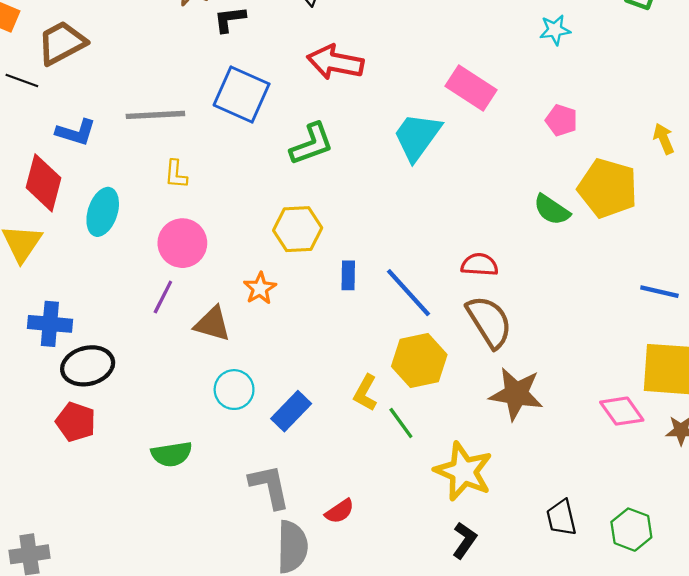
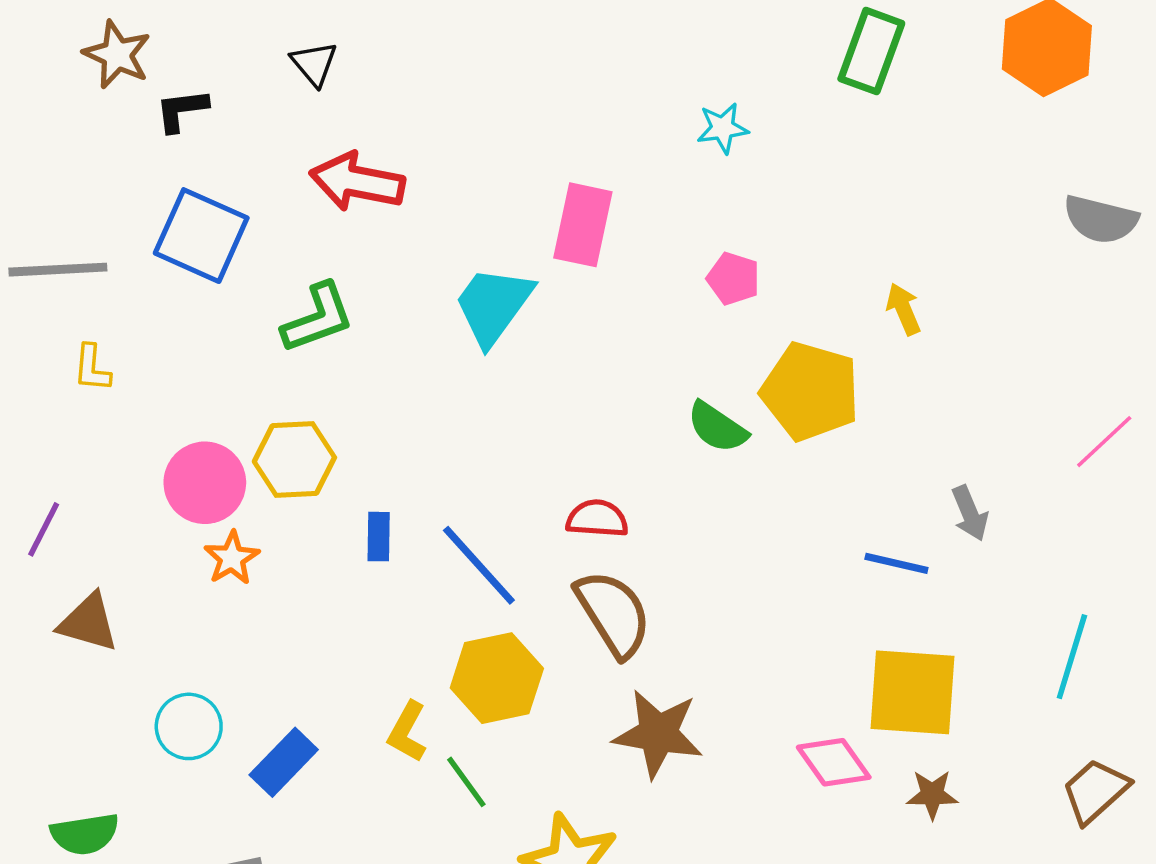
pink rectangle: (471, 88) -> (583, 225), turned 69
pink circle: (182, 243) -> (205, 483), moved
purple line: (163, 297) -> (44, 529), moved
brown triangle: (213, 324) -> (88, 623), moved

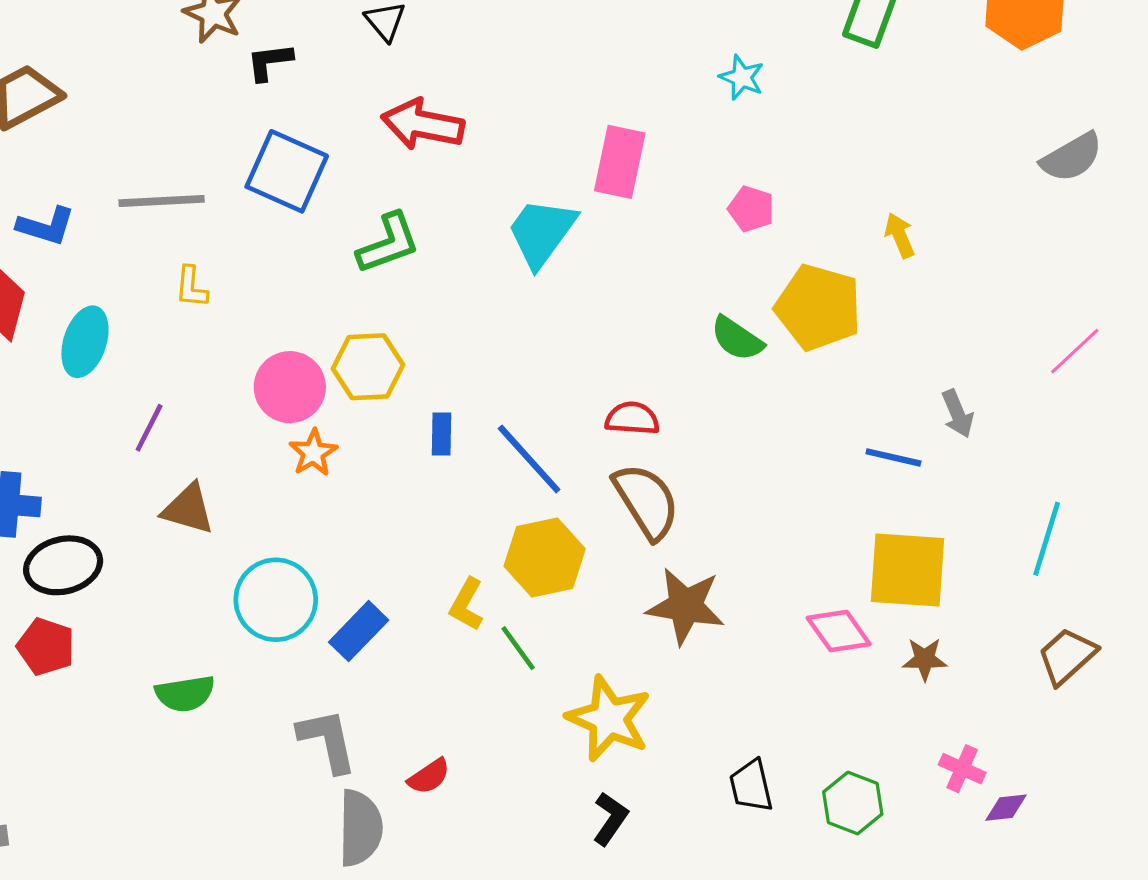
cyan star: (723, 128) -> (742, 77), turned 30
gray semicircle: (1101, 219) -> (1072, 157), turned -44
cyan circle: (189, 726) -> (276, 600), size x1.4

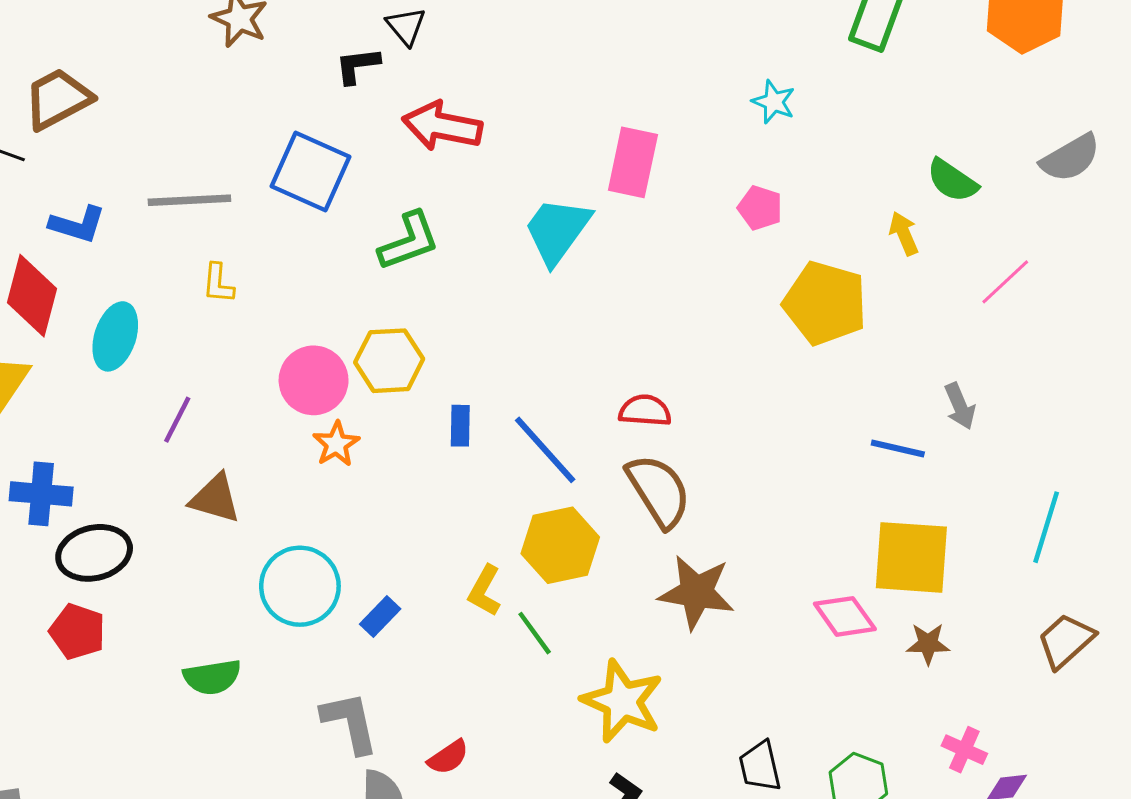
black L-shape: (269, 62) -> (357, 66), moved
cyan star: (742, 77) -> (774, 102), moved
green semicircle: (737, 339) -> (952, 181), moved
pink line: (1075, 351) -> (1005, 282), moved
blue rectangle: (359, 631) -> (380, 616), size x0.7

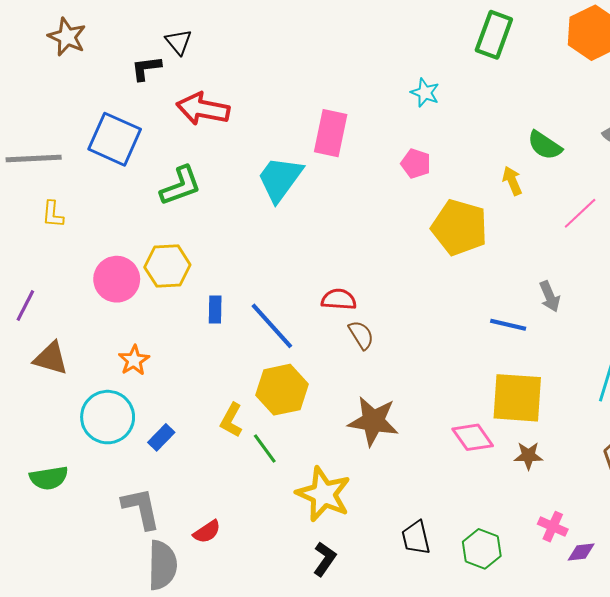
orange star: (336, 444) -> (134, 360), moved
brown semicircle: (659, 491) -> (361, 335), moved, size x0.6

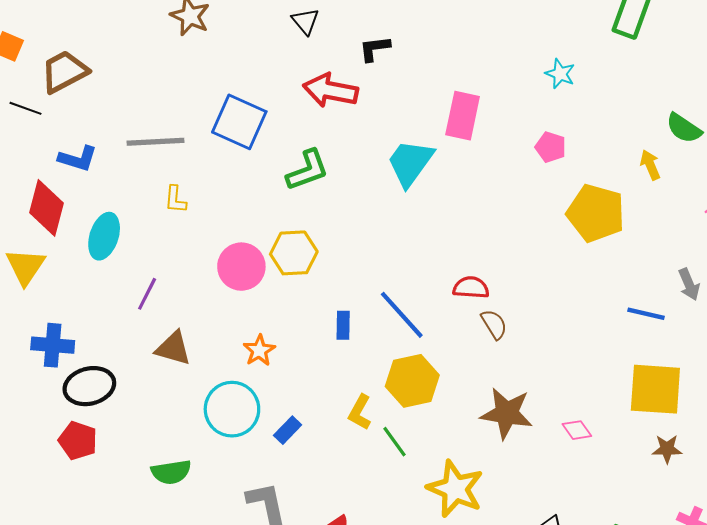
black L-shape: (146, 68) -> (375, 49), moved
blue rectangle: (215, 310) -> (343, 325), moved
pink diamond: (473, 437) -> (577, 430), moved, size x0.7

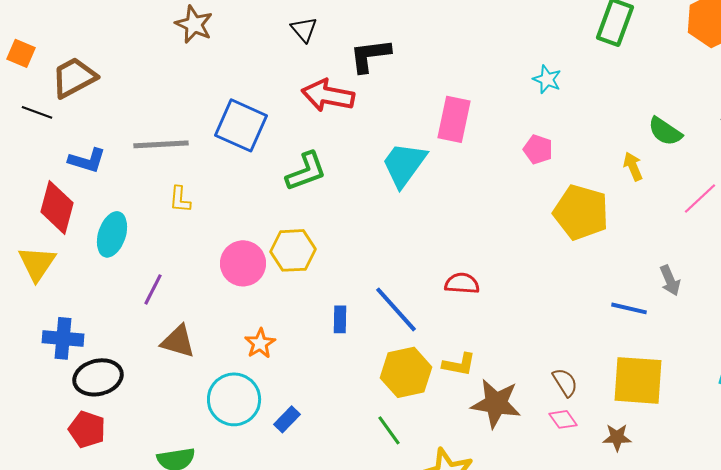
black L-shape: (375, 49) -> (370, 55), size x1.4
brown semicircle: (494, 324) -> (565, 382), moved
yellow L-shape: (360, 412) -> (459, 364), moved, turned -108
brown star: (667, 449) -> (617, 437), moved

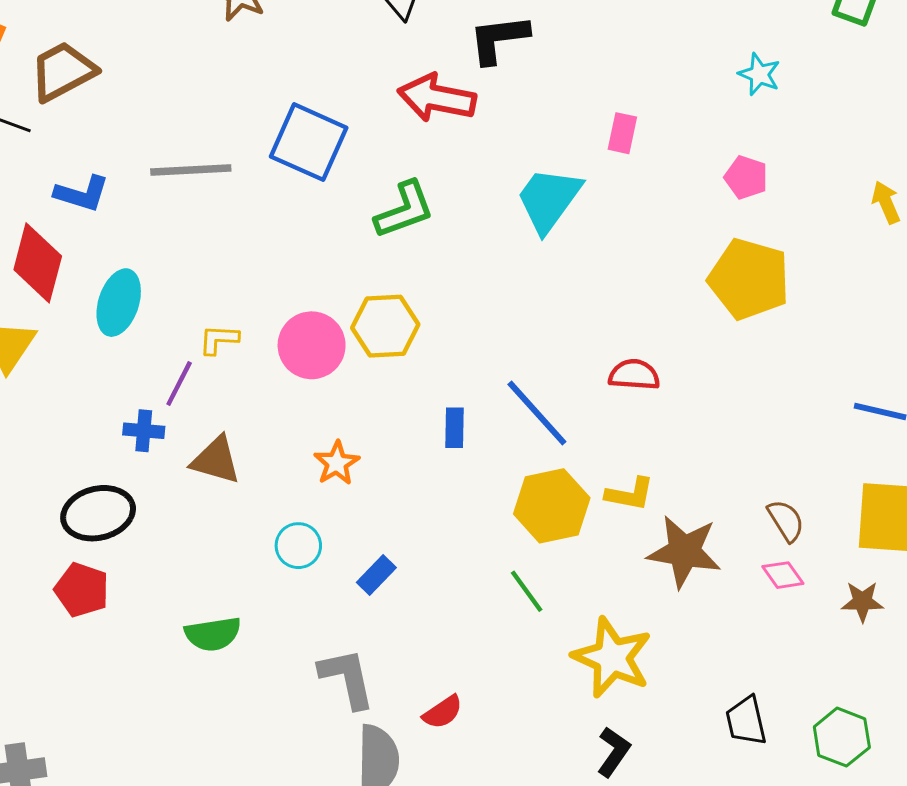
pink rectangle: (454, 119) -> (622, 133), size x0.6
yellow L-shape: (180, 199) -> (219, 339), moved, turned 88
yellow pentagon: (581, 212) -> (749, 279), moved
blue cross: (63, 338) -> (144, 431), moved, size x0.7
cyan circle: (234, 399) -> (298, 546), size x0.6

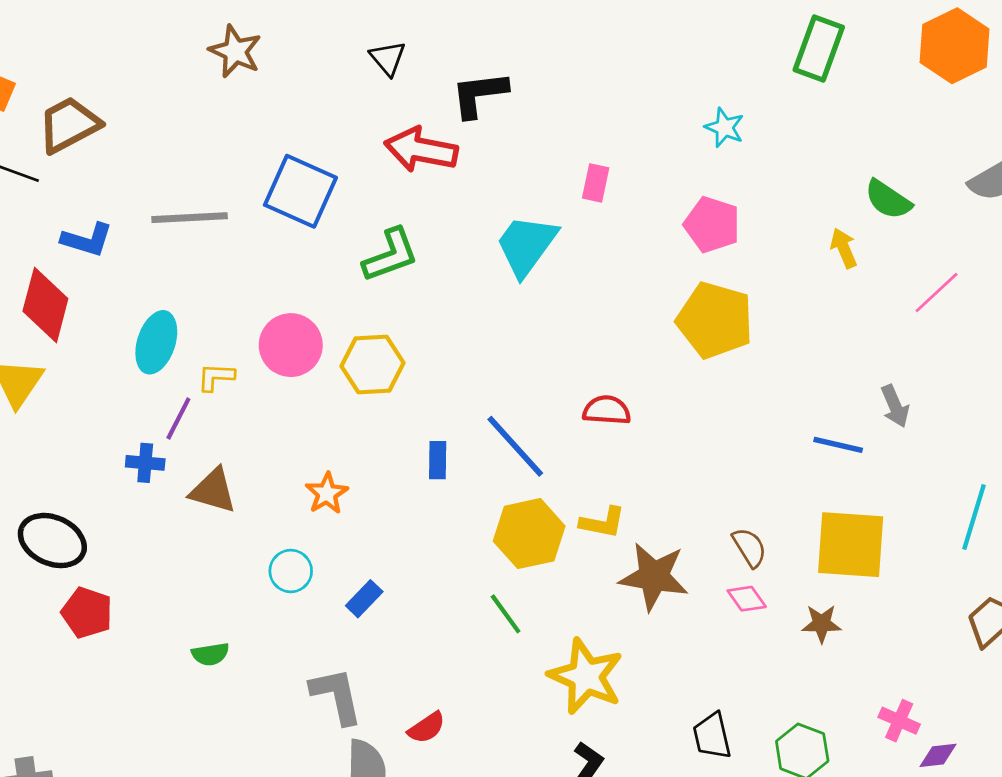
pink pentagon: (746, 177) -> (712, 225), size x1.4
cyan ellipse: (119, 303) -> (156, 342), moved
pink circle: (312, 345) -> (291, 345), moved
black ellipse: (98, 513) -> (52, 541), moved, turned 38
green semicircle: (213, 634) -> (210, 654), size x0.7

